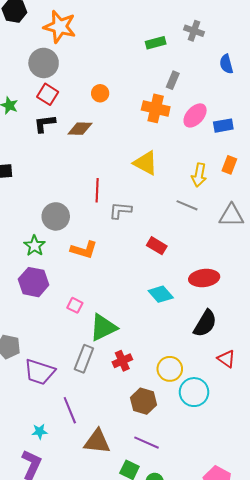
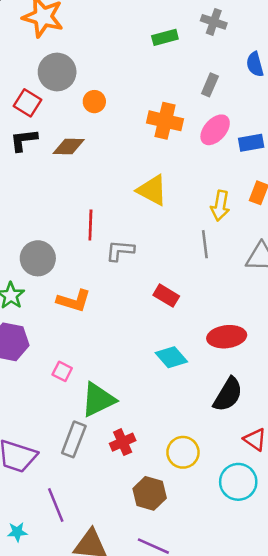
gray circle: (44, 63) -> (57, 72), moved
gray rectangle: (173, 80) -> (210, 85), moved
gray line: (187, 205) -> (205, 244), turned 60
cyan circle: (194, 392) -> (238, 482), moved

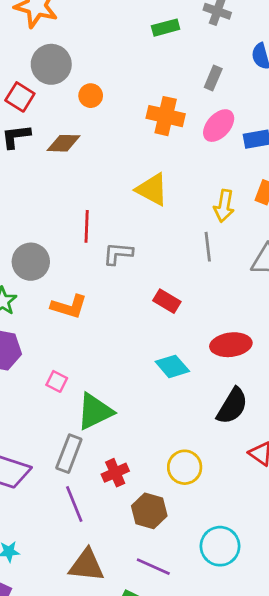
red cross: (123, 442) -> (115, 473), moved
cyan circle: (238, 482) -> (220, 546), moved
purple line: (56, 505) -> (74, 504), moved

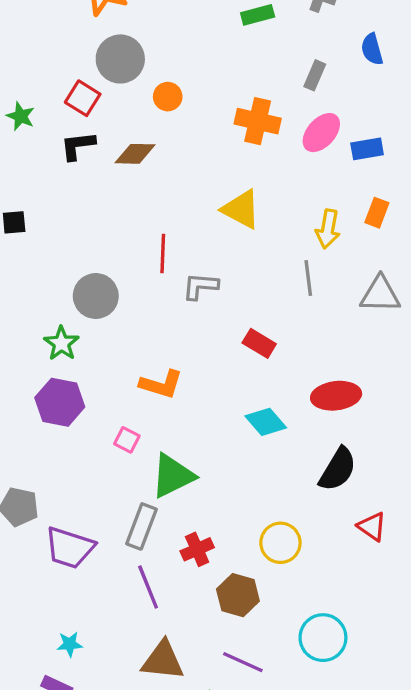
orange L-shape: (69, 307) -> (161, 384), moved

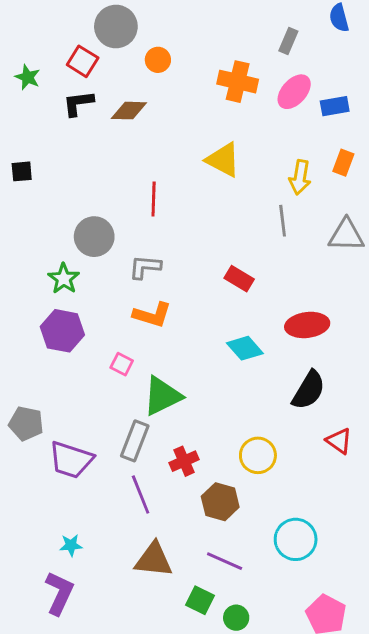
gray L-shape: (200, 286) -> (145, 267), moved

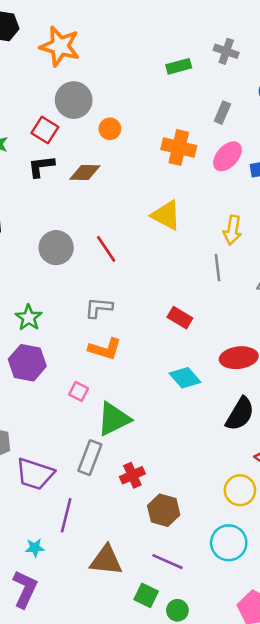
red line: (154, 199) -> (106, 249), turned -36
gray circle: (94, 237) -> (56, 248), moved
yellow circle: (258, 455) -> (240, 490), moved
purple line: (141, 495) -> (66, 515), moved, turned 36

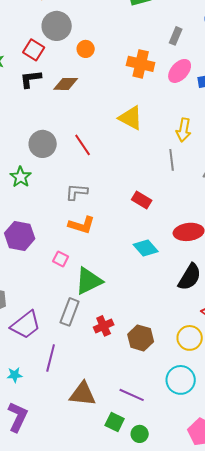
green star: (29, 318) -> (21, 177), moved
purple trapezoid: (35, 474) -> (26, 325), turned -56
brown hexagon: (164, 510) -> (141, 338), moved
cyan star: (35, 548) -> (15, 375), moved

